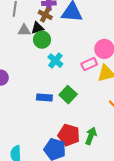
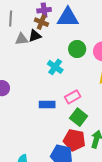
green circle: (42, 40) -> (77, 49), moved
pink rectangle: (89, 64) -> (73, 97), moved
green square: (68, 95) -> (79, 117), moved

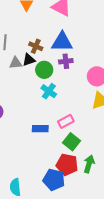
purple cross: (44, 10) -> (66, 61), moved
green circle: (77, 49) -> (44, 70), moved

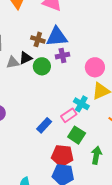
brown cross: (36, 46) -> (38, 39), moved
cyan cross: (49, 91) -> (81, 104), moved
blue rectangle: (40, 129) -> (44, 125), turned -42
red pentagon: (67, 165) -> (62, 156), moved

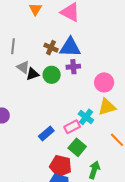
black triangle: (26, 58) -> (33, 74), moved
gray triangle: (13, 62) -> (23, 67), turned 40

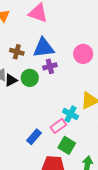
brown cross: (51, 48) -> (17, 52), moved
pink circle: (104, 82) -> (83, 54), moved

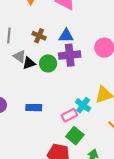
blue triangle: (44, 48) -> (66, 36), size x0.7
purple cross: (50, 66) -> (70, 55), size x1.5
blue rectangle: (34, 137) -> (34, 108), moved, turned 42

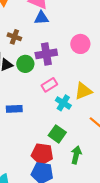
blue triangle: (66, 36) -> (41, 18), moved
pink rectangle: (69, 115) -> (49, 85), moved

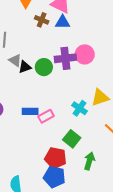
brown cross: (14, 37) -> (42, 20), moved
pink circle: (80, 44) -> (85, 54), moved
pink rectangle: (49, 85) -> (46, 116), moved

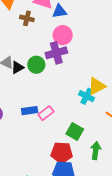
blue triangle: (63, 22) -> (59, 11), moved
pink circle: (85, 54) -> (63, 35), moved
cyan cross: (79, 108) -> (87, 96), moved

